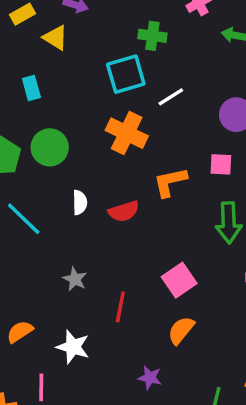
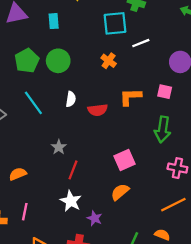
orange cross: (127, 133) -> (109, 61), size x0.6
red line: (120, 307) -> (73, 170), moved
white star: (73, 347) -> (71, 201), moved

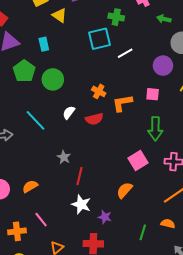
green pentagon: (27, 61) -> (24, 71), moved
orange cross: (109, 61) -> (99, 91), moved
white semicircle: (71, 99) -> (69, 112), turned -144
pink square: (125, 160) -> (138, 160), moved
pink line: (25, 212) -> (41, 220), turned -42

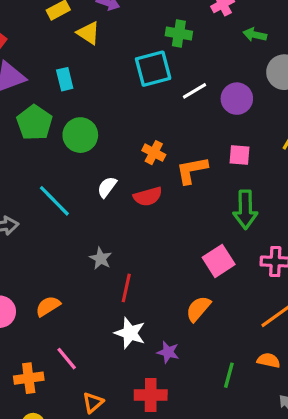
purple circle: (163, 66) -> (237, 99), moved

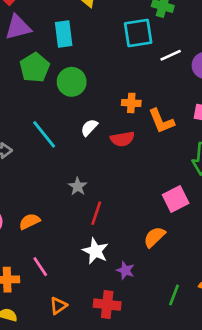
cyan rectangle: (65, 79) -> (64, 34), size x1.4
orange cross: (154, 153) -> (131, 103), turned -30
orange L-shape: (192, 170) -> (161, 121), turned -108

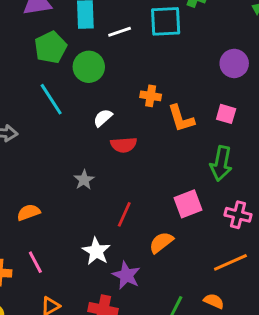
white line: (171, 55) -> (120, 32), moved
cyan line: (44, 134) -> (51, 99), moved
red semicircle: (122, 139) -> (124, 145), moved
red line: (96, 213) -> (124, 214), moved
purple star: (125, 270) -> (126, 275), size x1.4

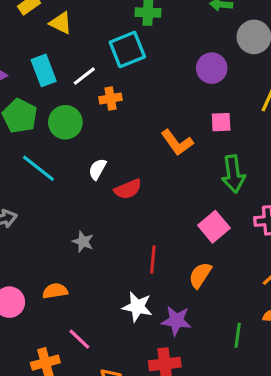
orange cross: (151, 96) -> (110, 99), moved
gray star: (84, 180) -> (83, 242), moved
orange semicircle: (29, 212) -> (55, 291), turned 30

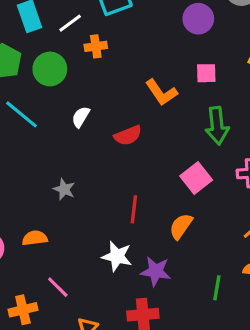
red semicircle: (128, 189) -> (128, 135), moved

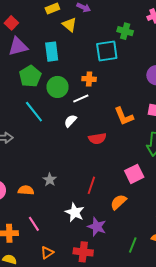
white line: (70, 23) -> (81, 98), moved
gray star: (64, 189) -> (50, 180), moved

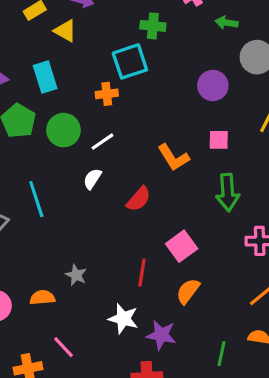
orange cross: (89, 79) -> (107, 94), moved
cyan line: (34, 112) -> (36, 199), moved, turned 30
red semicircle: (97, 139) -> (139, 199), turned -30
pink square: (134, 174) -> (182, 246), moved

